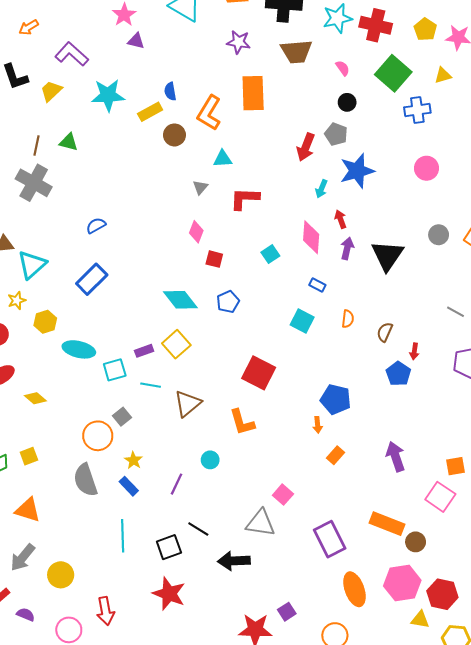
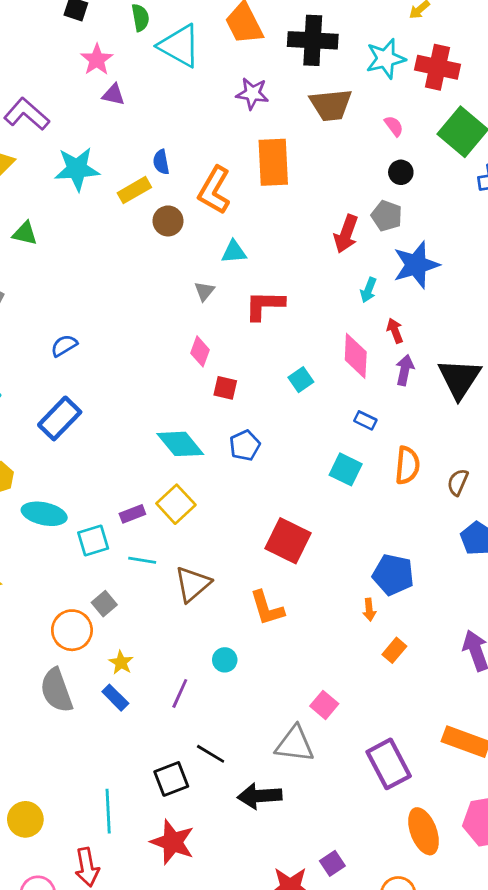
orange semicircle: (348, 319) -> (407, 465), size x1.5
cyan line: (123, 536) -> (108, 811), moved

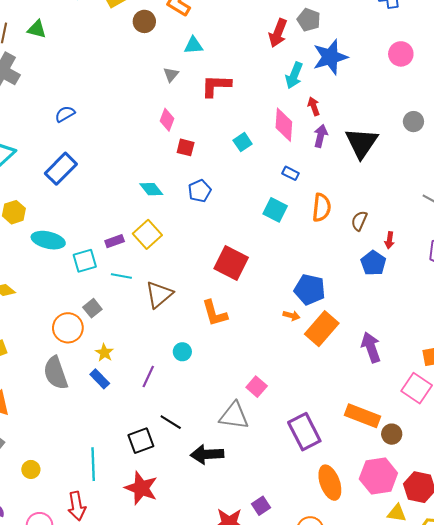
cyan arrow: (368, 290) -> (294, 75), size x1.4
cyan diamond: (180, 444) -> (151, 189), size x0.7
orange arrow: (369, 610) -> (291, 316), turned -70
orange rectangle: (394, 650) -> (322, 329), moved, size x1.8
yellow circle: (25, 819) -> (31, 469), size x0.7

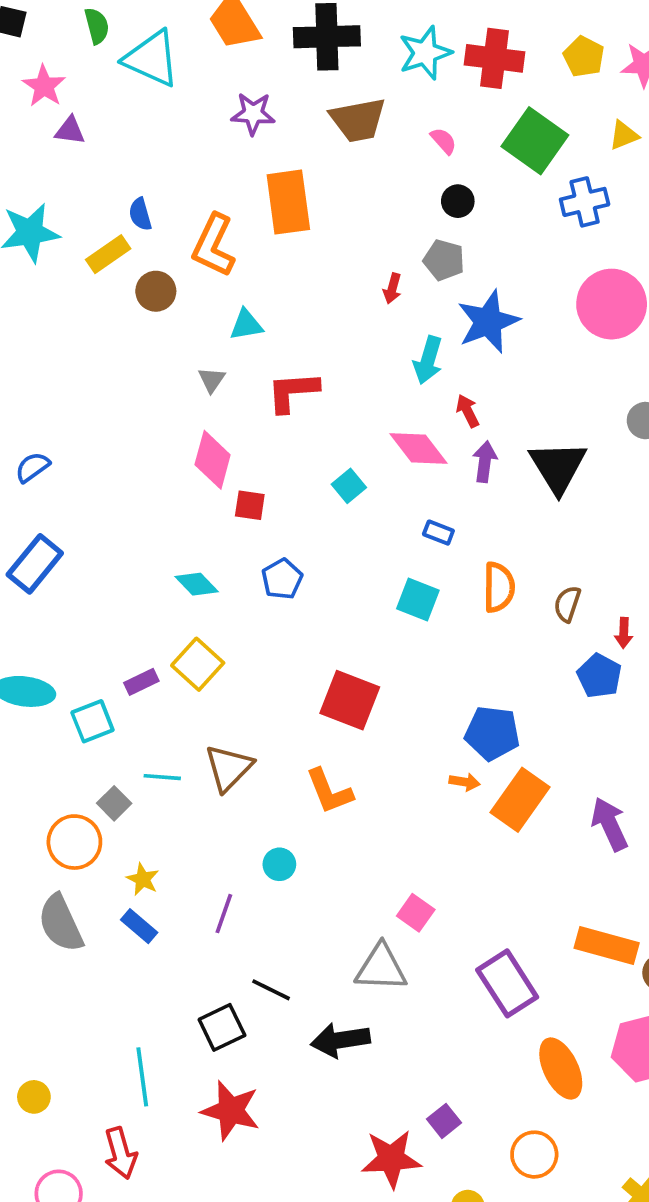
red arrow: (278, 33) -> (392, 289), size x0.6
pink circle: (401, 54) -> (612, 304), size x1.6
pink diamond: (167, 120) -> (213, 460), size x1.4
pink diamond: (284, 125) -> (418, 448), turned -36
cyan line: (121, 276) -> (162, 777), moved

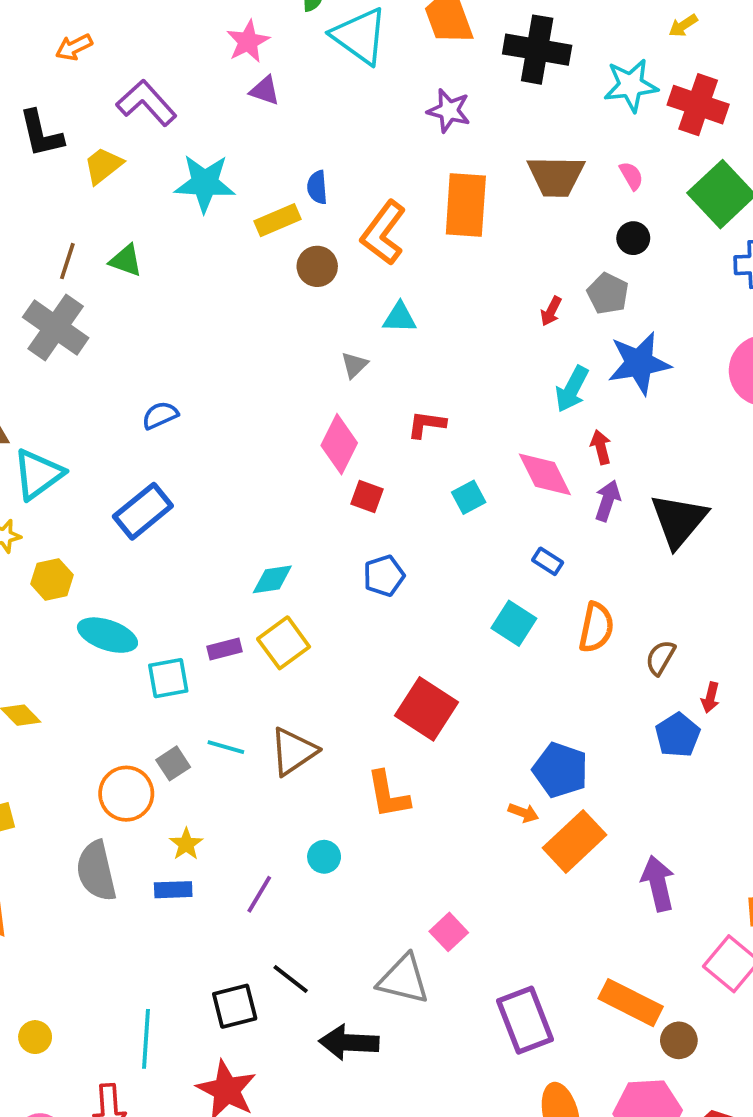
brown trapezoid: (358, 120) -> (556, 176), moved
red L-shape: (293, 392) -> (426, 424), moved, size x0.7
cyan diamond: (197, 584) -> (272, 579), moved, turned -66
blue rectangle: (139, 926) -> (173, 890), turned -54

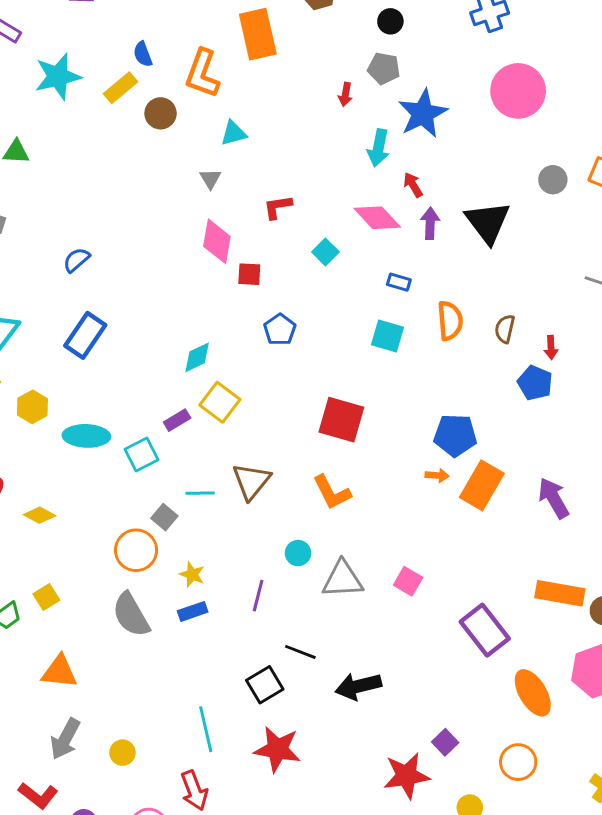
gray triangle: (404, 979) -> (343, 579), moved

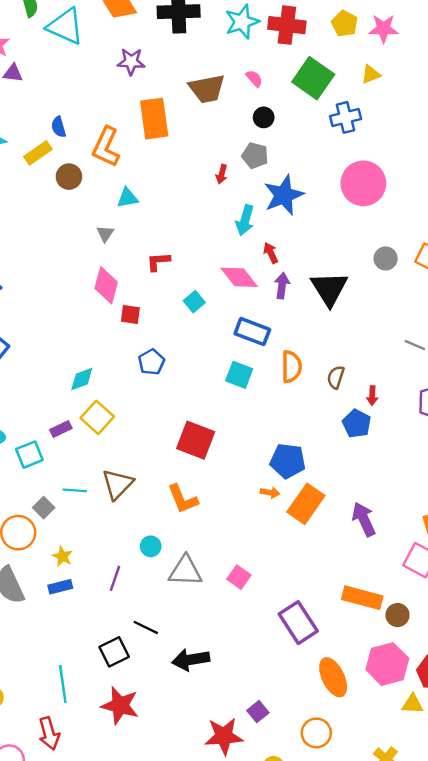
blue rectangle: (399, 282) -> (252, 332), size x1.8

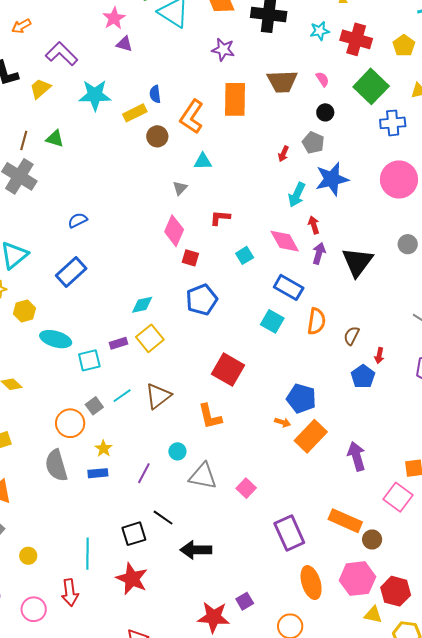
cyan star: (242, 22) -> (320, 31), size x0.7
blue pentagon: (151, 362) -> (202, 300), size x1.4
cyan line: (75, 490) -> (122, 396), turned -48

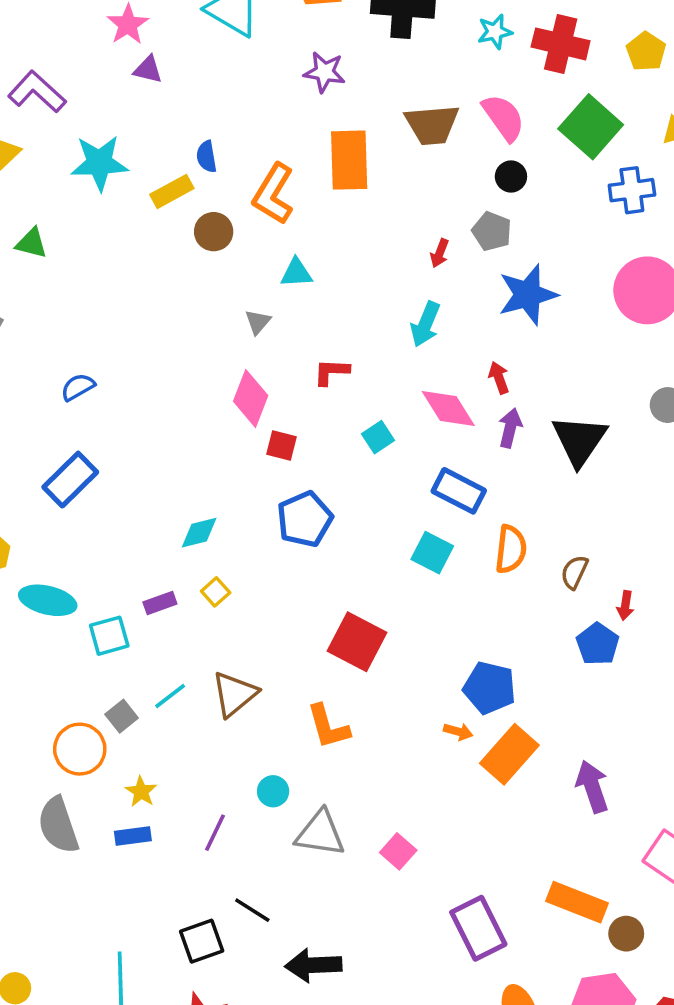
pink semicircle: (322, 79) -> (504, 117), size x1.8
cyan arrow: (297, 195) -> (425, 324), moved
yellow square: (150, 338) -> (216, 592), size x0.6

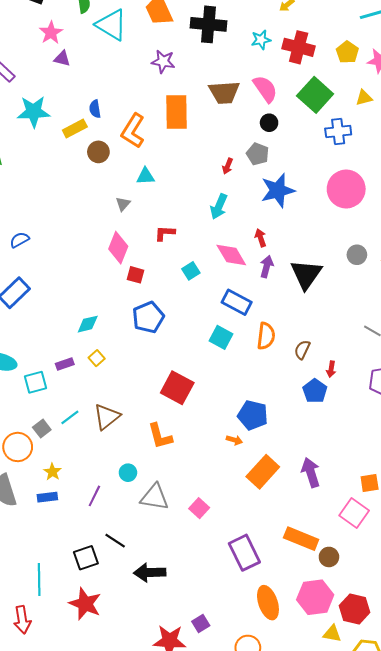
orange rectangle: (509, 754) -> (263, 472), moved

